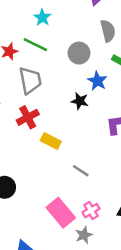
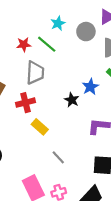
gray circle: (79, 53) -> (86, 32), moved

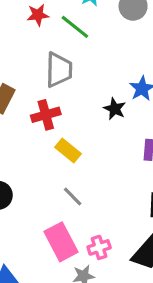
red star: (24, 45) -> (38, 15), moved
gray line: (58, 157) -> (73, 197), moved

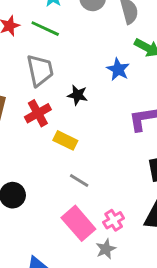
black star: (115, 109) -> (78, 95), moved

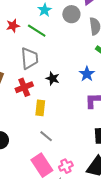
blue star: (118, 69) -> (87, 74), moved
yellow rectangle: (65, 140) -> (40, 108), turned 63

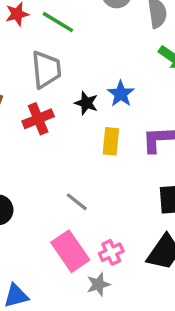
blue star: (87, 74) -> (121, 94), moved
yellow rectangle: (40, 108) -> (111, 141), moved

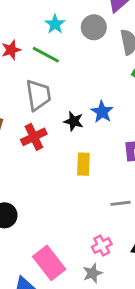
yellow rectangle: (111, 141) -> (83, 164), moved
gray line: (77, 202) -> (121, 203), moved, turned -42
pink rectangle: (70, 251) -> (49, 263), moved

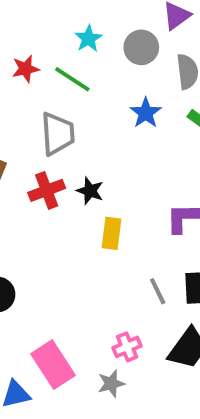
blue star: (102, 112) -> (146, 113), moved
black star: (74, 121) -> (90, 191), moved
gray line: (121, 203) -> (158, 291), turned 66

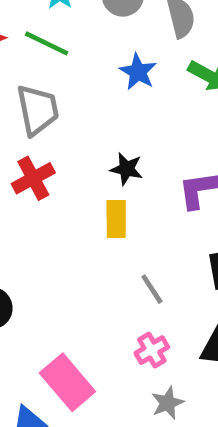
black star: (90, 191) -> (126, 169), moved
gray line: (158, 291) -> (152, 289), moved
gray star: (111, 384) -> (168, 403), moved

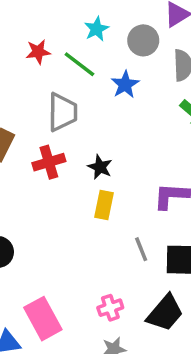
blue star: (138, 72) -> (125, 84), moved
black star: (126, 169) -> (100, 167), moved
gray line: (152, 289) -> (141, 249), moved

